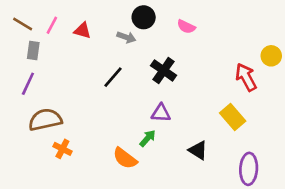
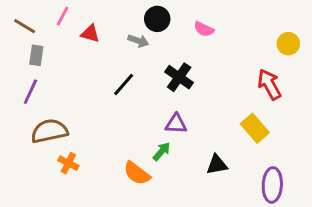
pink line: (52, 25) -> (63, 16), moved
yellow circle: (271, 56) -> (288, 44), moved
black triangle: (198, 150) -> (217, 165), turned -42

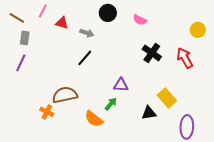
gray arrow: (138, 41) -> (87, 33), moved
black cross: (179, 77) -> (152, 53), moved
yellow rectangle: (255, 128) -> (167, 98), moved
brown semicircle: (49, 131) -> (65, 95), moved

